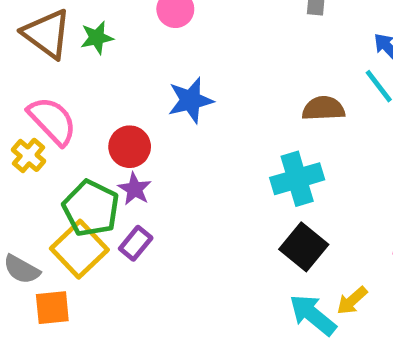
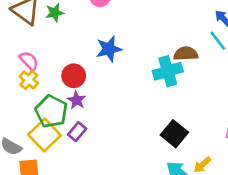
pink semicircle: (52, 121) -> (29, 61), size x0.7
yellow cross: (29, 155) -> (29, 80), moved
cyan cross: (297, 179) -> (168, 71), moved

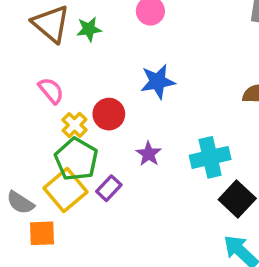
cyan cross: (168, 71) -> (210, 157), moved
yellow cross: (29, 80) -> (75, 125), moved
purple star: (77, 100) -> (149, 154), moved

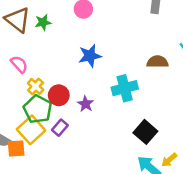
red circle: (109, 114) -> (59, 95), moved
cyan cross: (210, 157) -> (125, 88), moved
orange square: (42, 233) -> (16, 148), moved

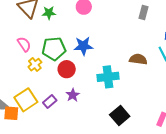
red circle: (59, 95) -> (67, 69), moved
purple star: (86, 104) -> (73, 95), moved
green pentagon: (38, 109) -> (54, 49), moved, turned 30

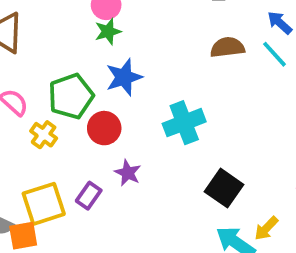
green star: (49, 13) -> (108, 31), moved
brown semicircle: (138, 59) -> (227, 47), moved
yellow square: (26, 100) -> (44, 204), turned 30

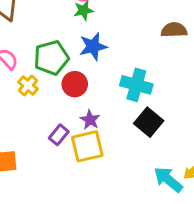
cyan cross: (184, 123) -> (136, 85), turned 32
black square: (224, 188) -> (149, 122), moved
yellow square: (44, 204) -> (87, 146), moved

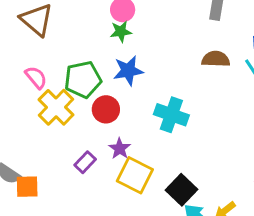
yellow cross: (28, 85) -> (56, 107), size x1.6
black square: (149, 122) -> (182, 190), moved
yellow square: (87, 146) -> (135, 175), moved, turned 36

